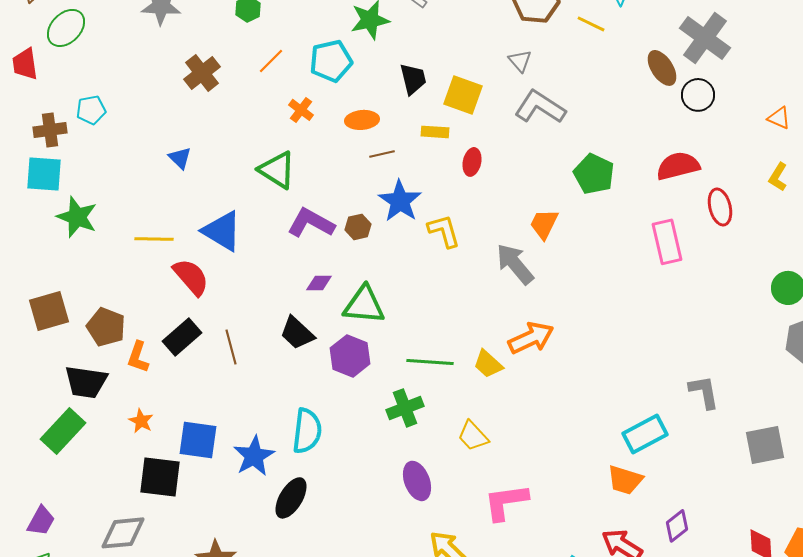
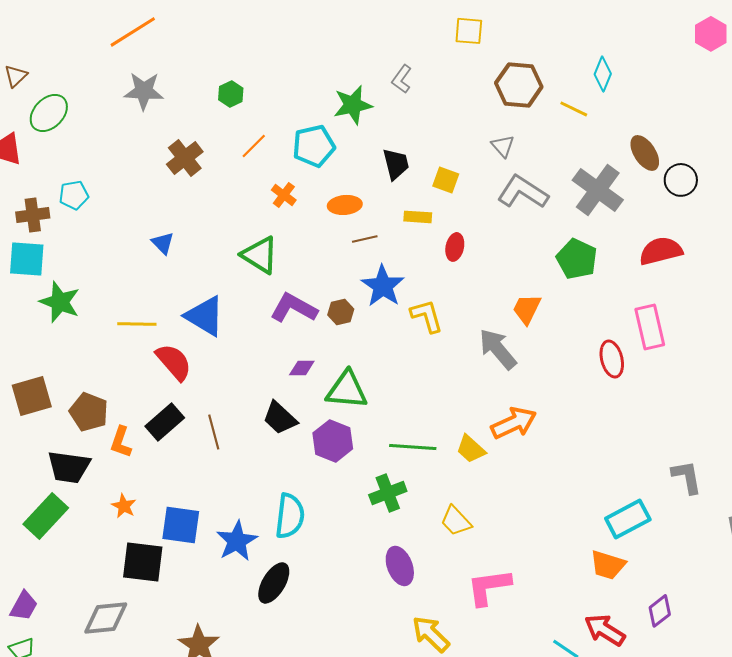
gray cross: (705, 38) -> (598, 190), moved
yellow square: (463, 95) -> (446, 180), size x0.7
red ellipse: (720, 207) -> (612, 359), moved

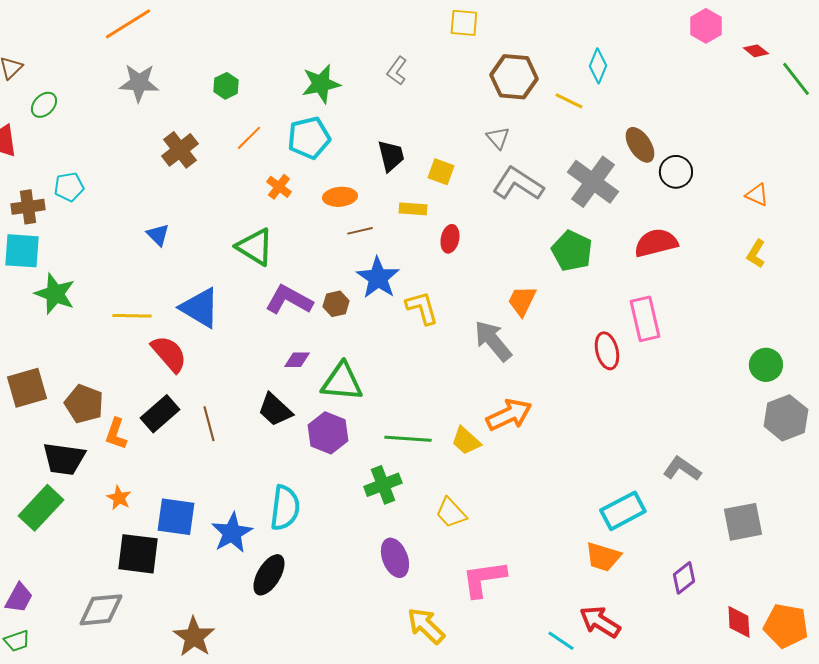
green star: (353, 105) -> (321, 84), moved
green ellipse: (49, 113) -> (44, 105), size x0.7
gray L-shape: (687, 477) -> (682, 469), turned -45
purple diamond: (660, 611) -> (684, 578), moved

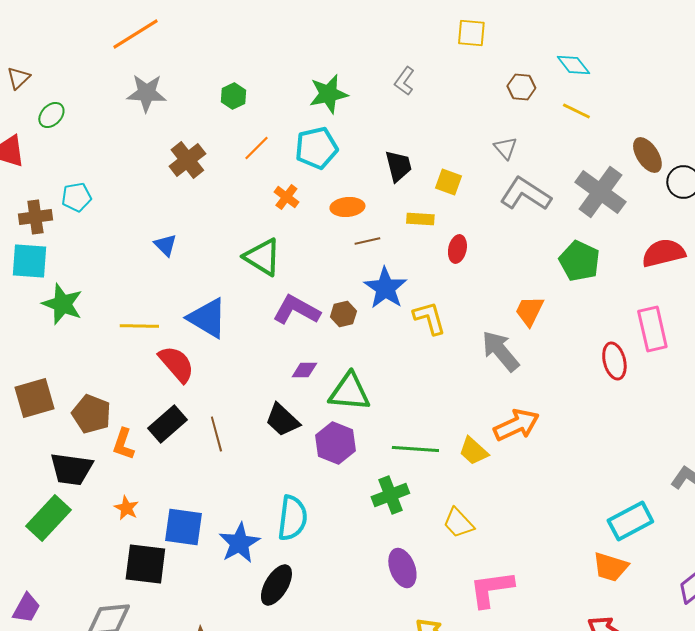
cyan diamond: (598, 66) -> (573, 65), moved, turned -60
brown hexagon: (514, 77) -> (521, 87), size x0.6

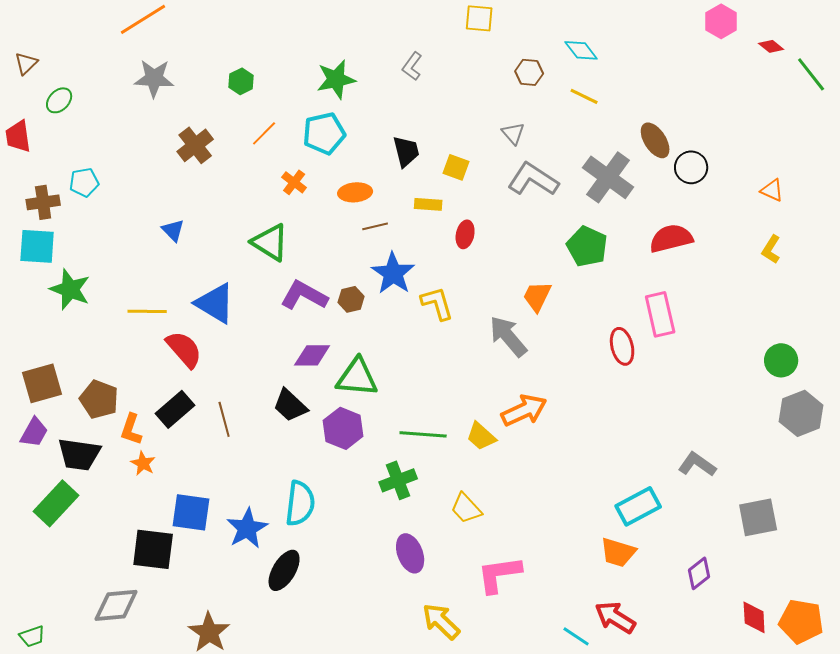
purple diamond: (304, 370) -> (312, 355), size x1.4
orange star: (126, 508) -> (143, 463), moved
purple trapezoid: (26, 608) -> (34, 432), moved

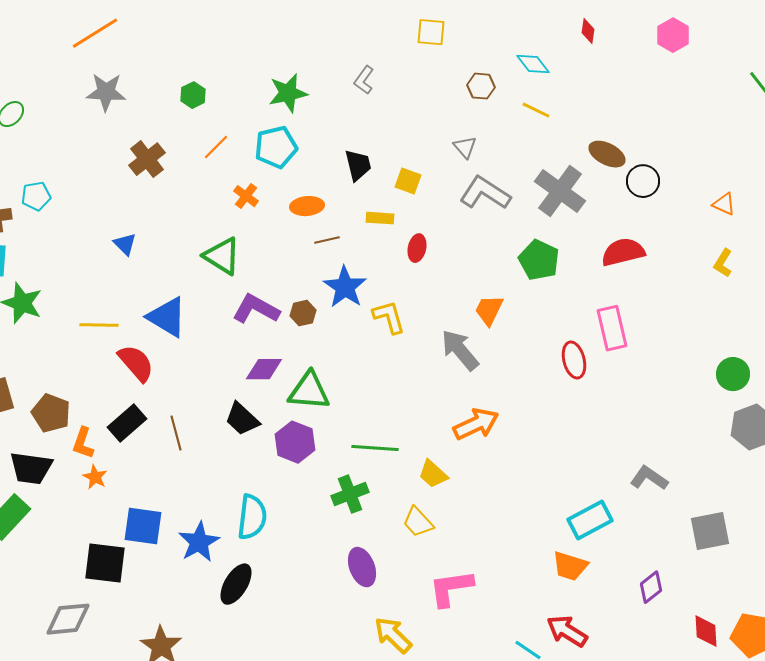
red diamond: (771, 46) -> (588, 31), moved, turned 60
brown ellipse: (655, 140) -> (607, 154), turned -30
yellow trapezoid: (481, 436) -> (433, 474), moved

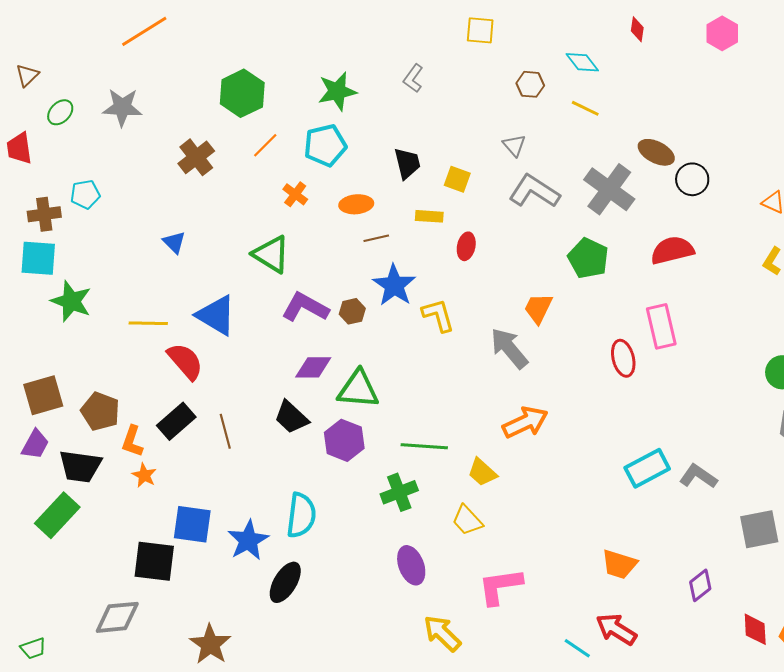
gray star: (106, 92) -> (122, 107), moved
green hexagon: (193, 95) -> (242, 93), size x1.8
cyan rectangle: (590, 520) -> (647, 468), moved

